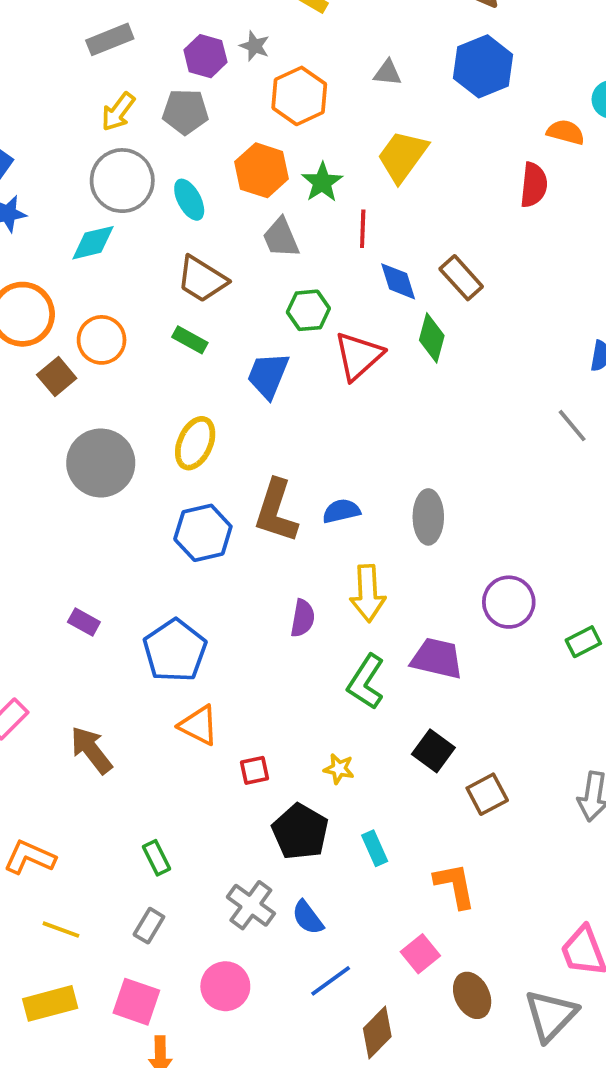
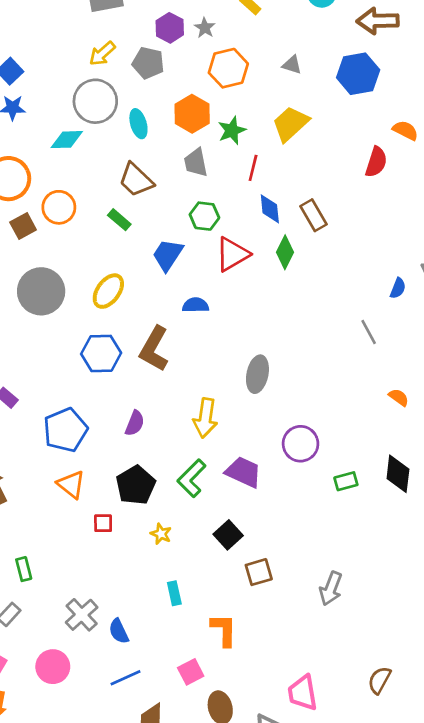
blue semicircle: (341, 511) -> (195, 305), moved
purple semicircle: (303, 618) -> (135, 423), moved
black pentagon: (300, 832) -> (136, 485), moved

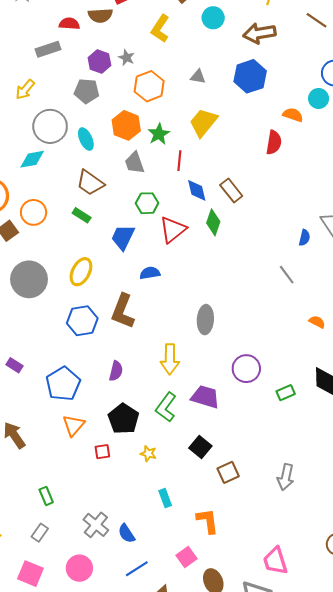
yellow arrow: (102, 54) -> (25, 89), moved
orange triangle: (71, 484) -> (74, 425), turned 40

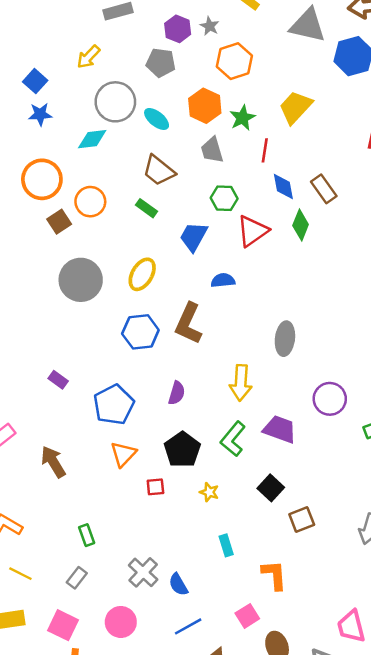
gray triangle: (198, 77) -> (308, 25), moved, size x2.0
cyan ellipse: (86, 139) -> (157, 119), turned -30

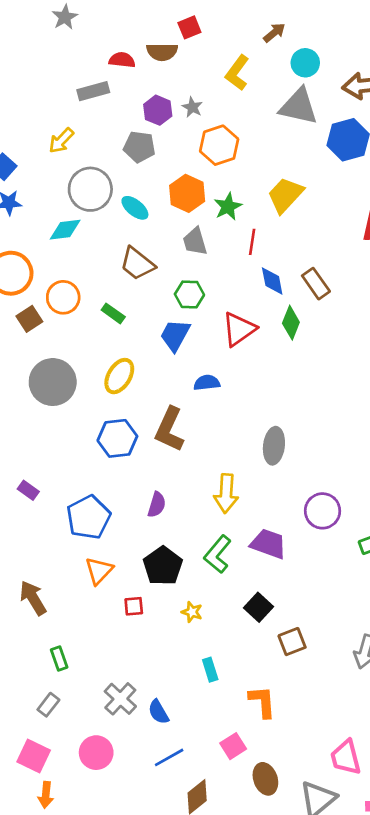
green hexagon: (224, 198) -> (189, 294), moved
green rectangle: (147, 208) -> (113, 313), moved
brown arrow: (53, 462) -> (33, 598), moved

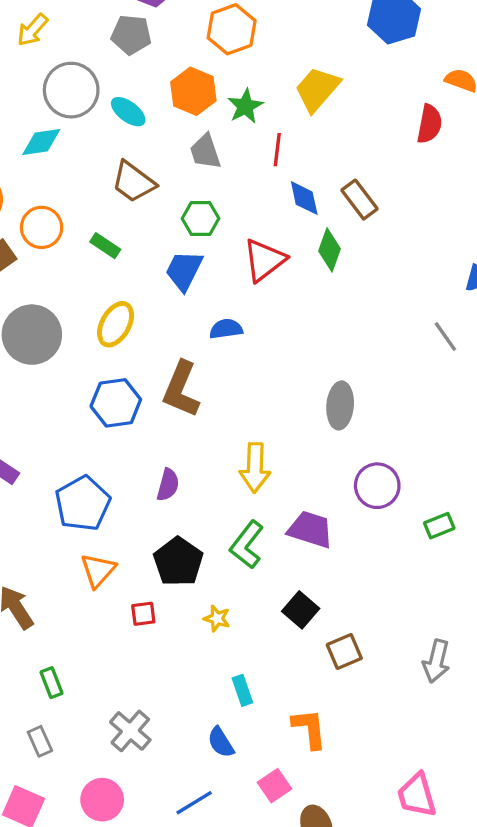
gray ellipse: (274, 446) -> (340, 405), moved
gray rectangle: (48, 705) -> (40, 741), turned -60
blue semicircle: (158, 712) -> (221, 742), moved

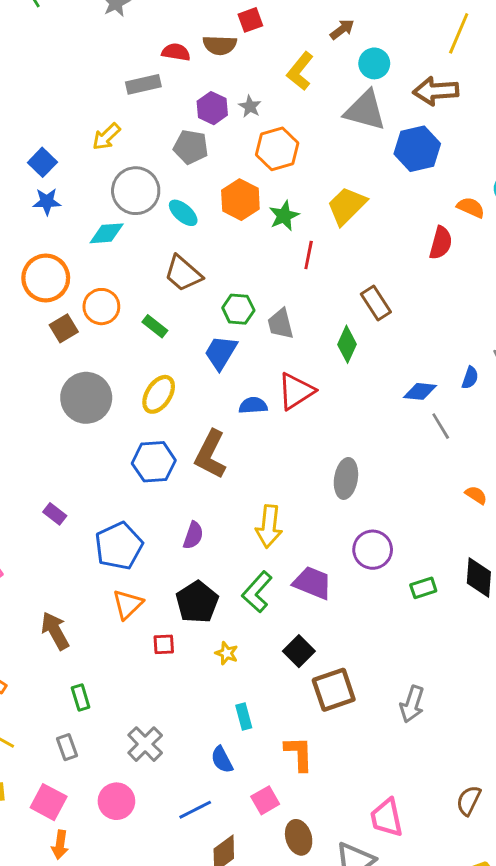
gray trapezoid: (205, 152) -> (281, 324), moved
blue diamond: (304, 198) -> (420, 391), moved, turned -76
red triangle: (264, 260) -> (296, 391), moved
brown square: (344, 652) -> (334, 690), size x1.4

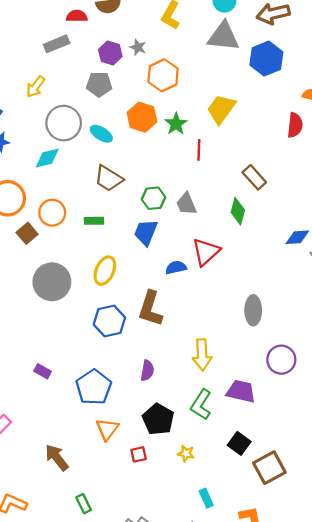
green rectangle: (155, 326) -> (94, 221), turned -30

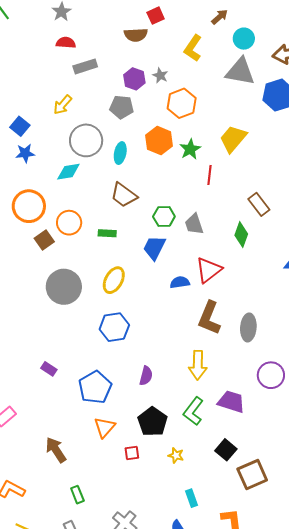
red semicircle: (77, 16) -> (66, 43), moved
cyan ellipse: (101, 134) -> (120, 153), turned 65
brown L-shape: (150, 309) -> (209, 318), moved

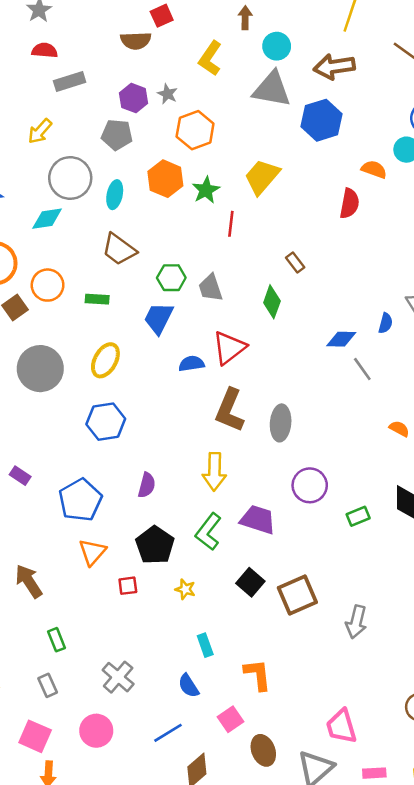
brown arrow: (220, 17) -> (245, 18), turned -48
brown rectangle: (259, 204) -> (295, 262), size x0.7
brown square: (252, 474) -> (297, 595), moved

